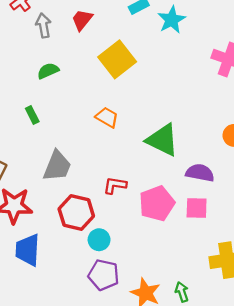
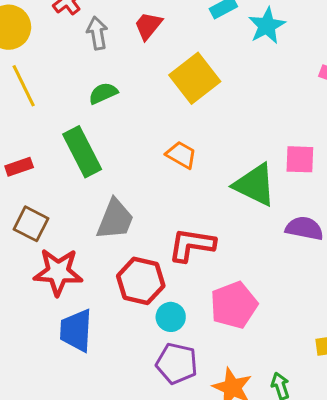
green rectangle: (32, 115) -> (82, 152), size x2.0
red L-shape: (115, 185) -> (192, 245), size x1.5
pink pentagon: (157, 203) -> (234, 305), moved
pink square: (197, 208) -> (300, 159), moved

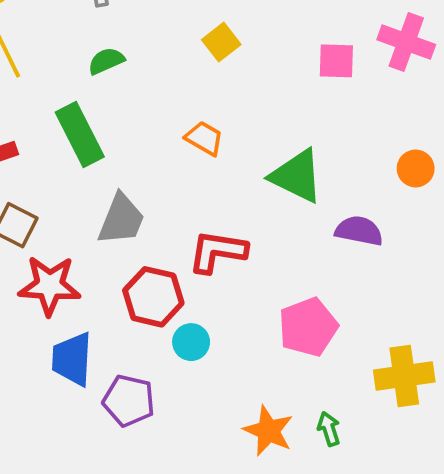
yellow square: (195, 78) -> (221, 42), size x0.6
pink square: (300, 159) -> (336, 61), moved
pink pentagon: (234, 305) -> (308, 327), moved
purple pentagon: (177, 363) -> (129, 401), moved

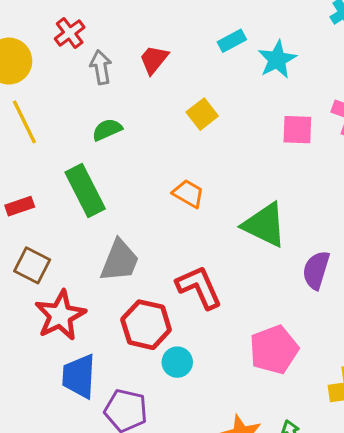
purple semicircle: (359, 231) -> (316, 270), turned -84
red L-shape: (217, 252) -> (199, 287), turned 57
red star: (50, 285) -> (60, 315), turned -30

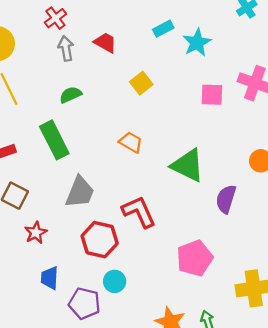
red cross: (70, 33) -> (55, 18), moved
red trapezoid: (154, 59) -> (105, 43), turned 80
red star: (60, 315) -> (36, 233), size x0.6
cyan circle: (177, 362) -> (115, 281), moved
blue trapezoid: (79, 376) -> (50, 278), size x0.7

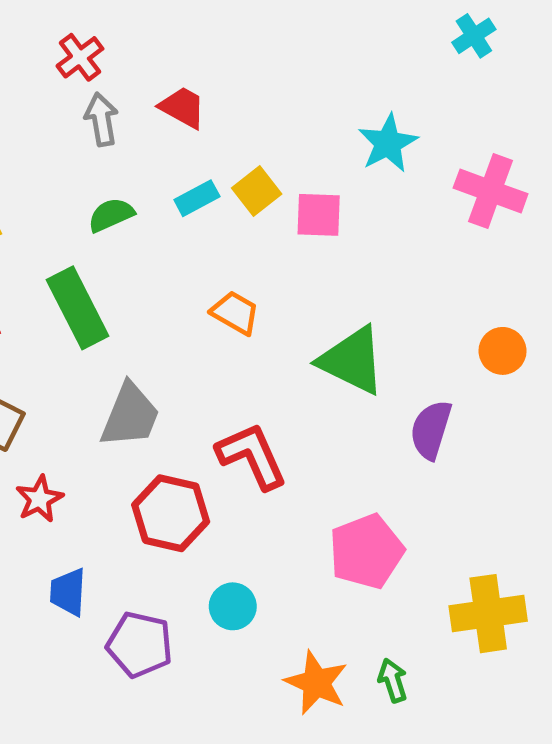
cyan rectangle: (163, 29) -> (197, 198), moved
cyan star: (197, 43) -> (388, 143), moved
pink square: (212, 95) -> (319, 215), moved
cyan circle: (115, 281) -> (233, 606), moved

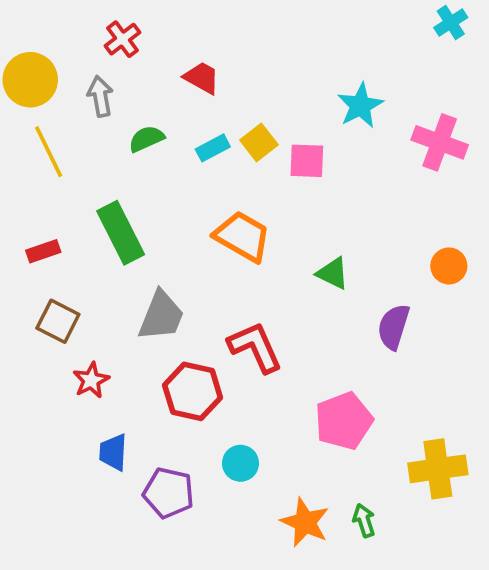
cyan cross: (474, 36) -> (451, 23), moved
gray arrow: (101, 119) -> (100, 96), moved
green semicircle: (111, 215) -> (146, 139), moved
orange trapezoid: (235, 313) -> (242, 236), size x1.5
green triangle: (352, 360) -> (333, 273), size x0.6

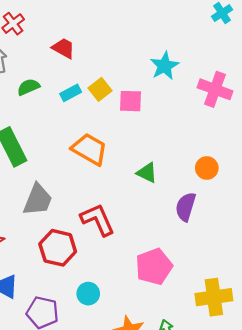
orange circle: (449, 266) -> (207, 168), moved

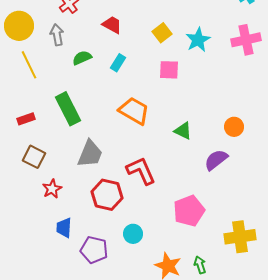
yellow square: (100, 89) -> (162, 33), moved
pink cross: (215, 89) -> (246, 40), moved, turned -32
cyan rectangle: (71, 93) -> (118, 63), turned -30
purple semicircle: (186, 207) -> (216, 160), turned 35

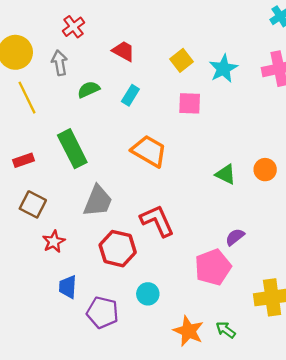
green triangle: (183, 131) -> (226, 174), moved
purple semicircle: (216, 160) -> (235, 237), moved, size x0.7
green arrow: (200, 265) -> (226, 330), turned -36

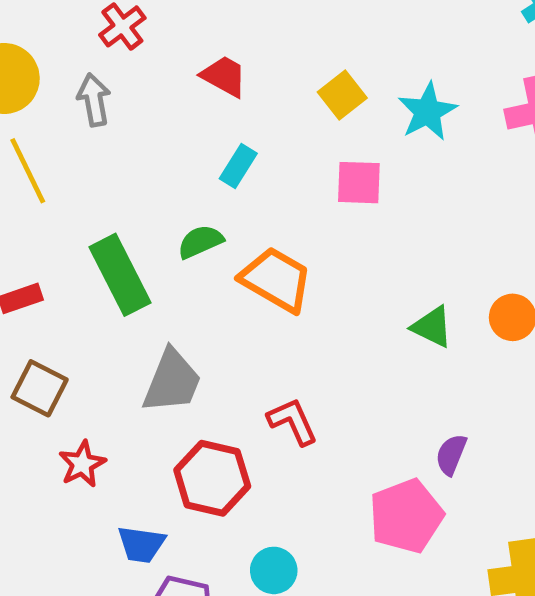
green semicircle: (89, 89) -> (200, 242), moved
red L-shape: (157, 221) -> (293, 421), size x0.7
purple semicircle: (235, 237) -> (451, 455), turned -30
blue trapezoid: (68, 287) -> (141, 544), moved, turned -85

